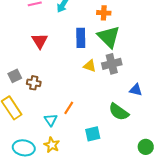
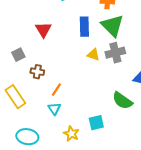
gray square: (15, 76) -> (18, 55), moved
orange line: (69, 108) -> (56, 90), moved
yellow star: (52, 145) -> (71, 134), moved

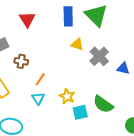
gray cross: (115, 53) -> (99, 56), moved, turned -30
green semicircle: (122, 101) -> (103, 104), moved
yellow star: (71, 134) -> (67, 96), moved

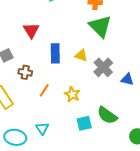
blue rectangle: (68, 16) -> (55, 53), moved
yellow star: (67, 96) -> (72, 94), moved
cyan triangle: (38, 98) -> (42, 128), moved

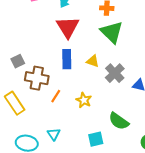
red triangle: (31, 30) -> (68, 27), moved, size x1.4
brown cross: (25, 72) -> (37, 78), size x1.6
cyan square: (84, 123) -> (96, 139), moved

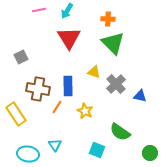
blue rectangle: (67, 59) -> (68, 86), moved
gray square: (18, 61) -> (21, 57), moved
cyan square: (96, 139) -> (97, 150), turned 35

